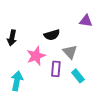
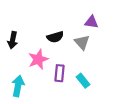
gray triangle: (70, 52) -> (82, 42), moved

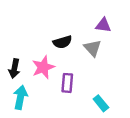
black arrow: (13, 40) -> (14, 68), moved
cyan rectangle: (83, 81) -> (101, 103), moved

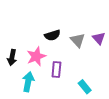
purple triangle: (103, 25) -> (99, 38), moved, turned 40
cyan arrow: (20, 97) -> (28, 82), moved

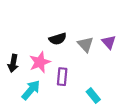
cyan arrow: (28, 82) -> (31, 90), turned 30

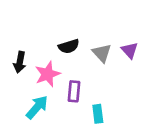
black arrow: (13, 63) -> (20, 62), moved
cyan rectangle: (93, 96) -> (98, 114), moved, turned 32

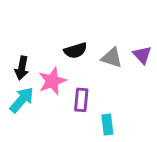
gray triangle: (102, 53) -> (112, 58), turned -30
cyan arrow: (37, 107) -> (22, 100), moved

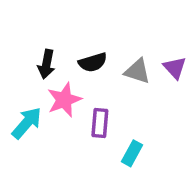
black arrow: (22, 68) -> (46, 64), moved
cyan rectangle: (107, 125) -> (132, 153), turned 36

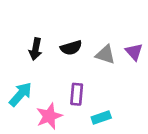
pink star: (64, 100) -> (49, 116), moved
cyan rectangle: (132, 153) -> (101, 117), turned 42

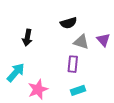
black semicircle: (71, 48) -> (69, 23), moved
purple rectangle: (77, 94) -> (73, 64), moved

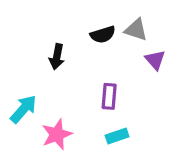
black arrow: (27, 38) -> (57, 57), moved
gray triangle: (81, 42) -> (136, 30), moved

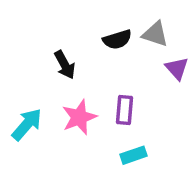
black arrow: (57, 57) -> (65, 65), turned -40
pink star: (57, 134) -> (79, 117), moved

